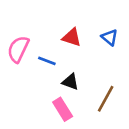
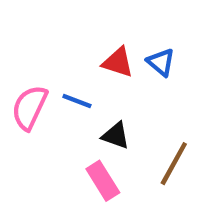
blue triangle: (110, 37) -> (161, 62), moved
pink semicircle: (18, 49) -> (30, 108), moved

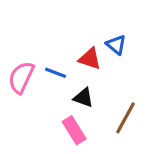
red triangle: (118, 62) -> (90, 59), moved

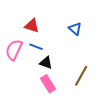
red triangle: (90, 59) -> (32, 26), moved
black triangle: (83, 98) -> (46, 63), moved

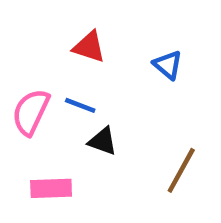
red triangle: (32, 26) -> (89, 47), moved
pink rectangle: (48, 84) -> (51, 188), moved, turned -60

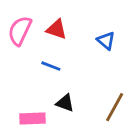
pink semicircle: (31, 112) -> (20, 31), moved
black triangle: (103, 141) -> (65, 103), moved

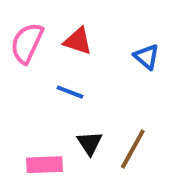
black triangle: (65, 103) -> (90, 143), turned 36
brown line: (115, 107) -> (133, 149), moved

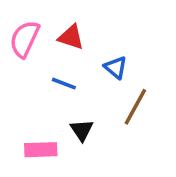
blue triangle: (147, 57) -> (116, 67), moved
brown line: (133, 149) -> (135, 107), moved

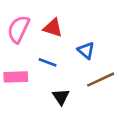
brown line: (135, 107) -> (101, 80), turned 36
pink rectangle: (41, 150) -> (16, 77), moved

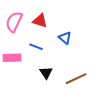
brown line: (101, 80) -> (76, 79), moved

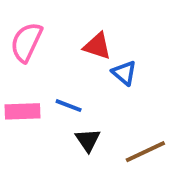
red triangle: (40, 21) -> (97, 46), moved
blue line: (36, 47) -> (69, 106), moved

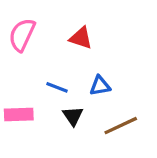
blue triangle: (124, 73) -> (100, 86), moved, turned -50
pink rectangle: (22, 111) -> (19, 114), moved

